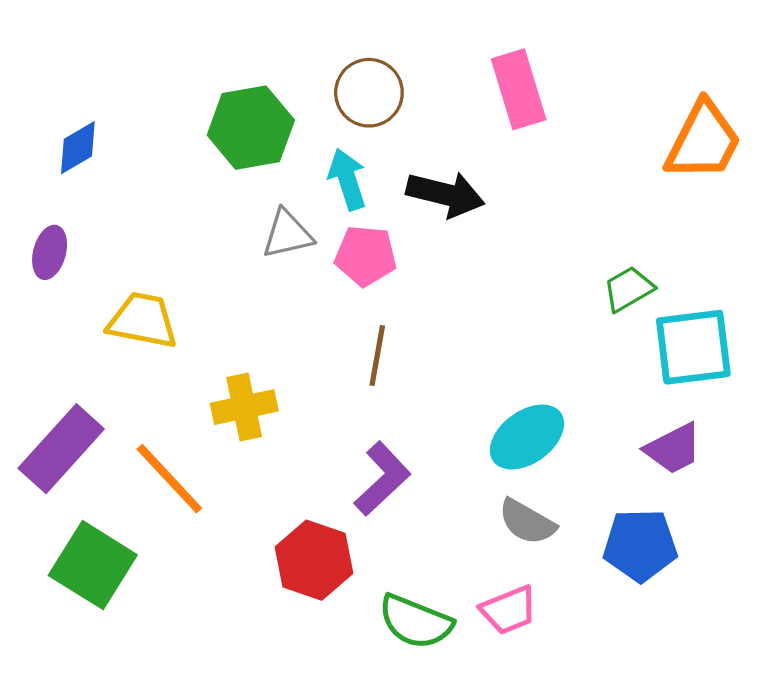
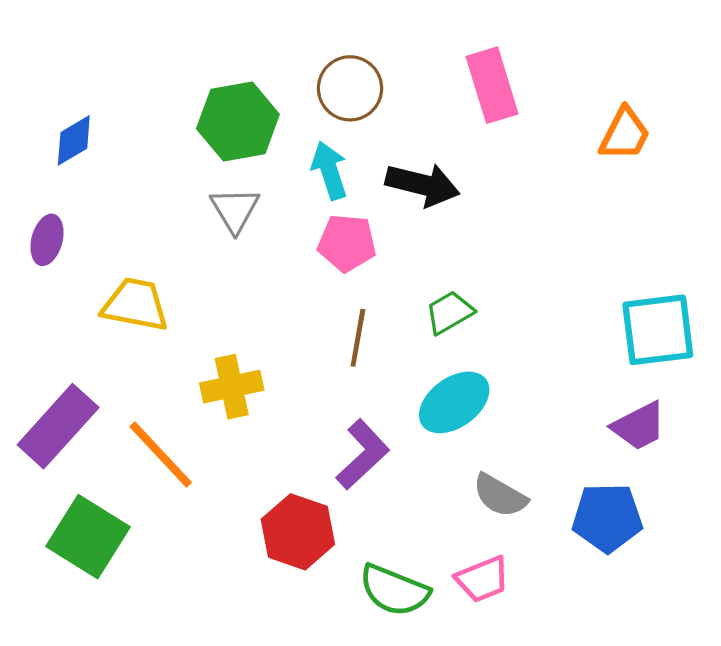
orange trapezoid: (703, 141) -> (625, 134), moved, size x0.7
gray triangle: (287, 234) -> (235, 210), moved, turned -48
green trapezoid: (628, 289) -> (449, 312), moved
cyan ellipse: (527, 437) -> (454, 402), moved

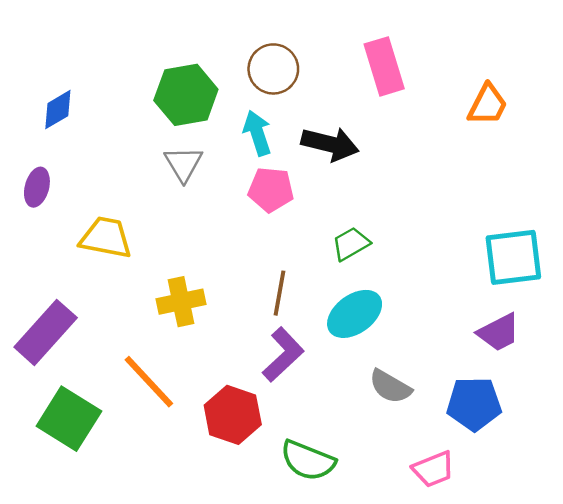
brown line: (358, 338) -> (279, 293), moved
orange line: (161, 455) -> (149, 382), moved
pink trapezoid: (483, 579) -> (433, 469), moved

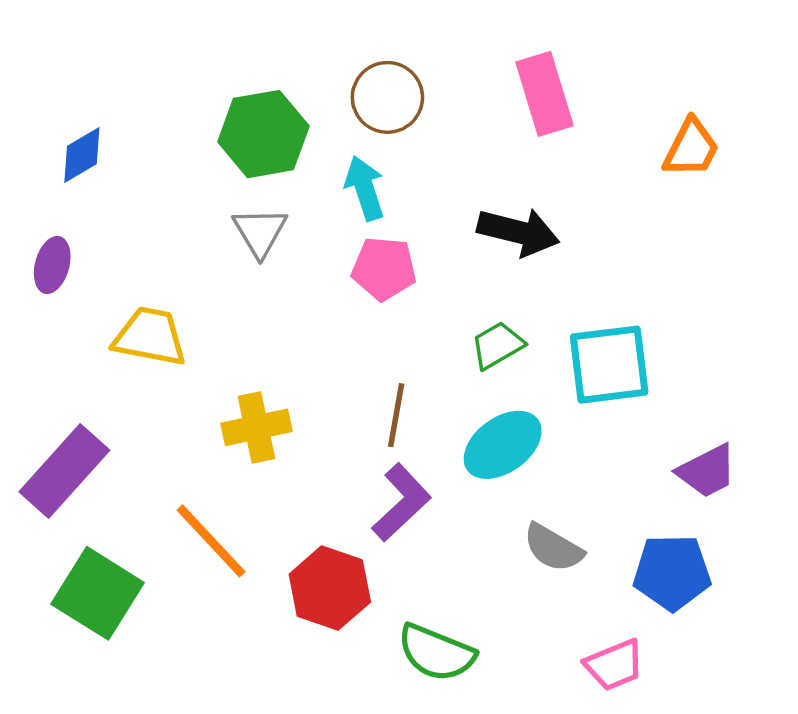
black arrow: (330, 144) -> (518, 232), moved
cyan square: (513, 257) -> (609, 365), moved

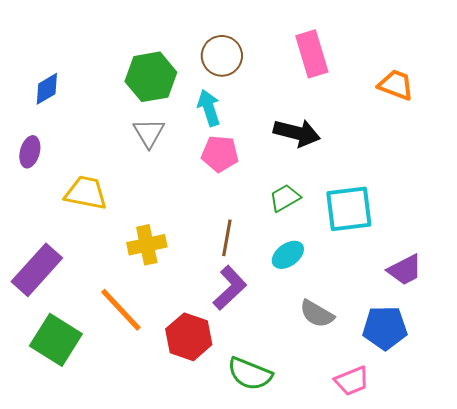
orange trapezoid: (691, 148) -> (396, 85), turned -96
cyan ellipse: (503, 445) -> (288, 255), size x0.7

